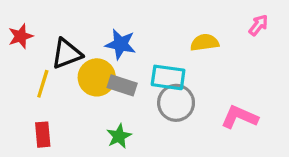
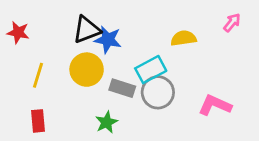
red star: (21, 36) -> (18, 32), turned 30
black triangle: (67, 54) -> (87, 30), moved
cyan rectangle: (168, 77) -> (151, 70), turned -36
gray rectangle: (122, 85) -> (122, 88), moved

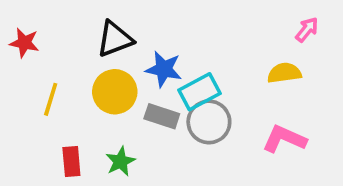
yellow semicircle: (184, 38) -> (284, 73), moved
blue star: (108, 40) -> (164, 69), moved
red rectangle: (38, 121) -> (71, 161), moved
green star: (107, 122) -> (120, 161), moved

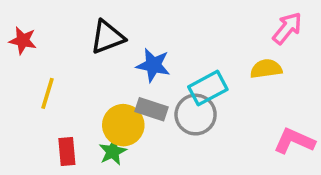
pink arrow: (307, 30) -> (287, 28), size x1.4
yellow circle: (115, 92) -> (123, 125), moved
cyan rectangle: (200, 92) -> (208, 88), moved
pink L-shape: (284, 139) -> (294, 141), moved

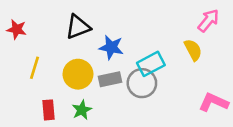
yellow semicircle: (266, 69) -> (193, 50), turned 70
gray rectangle: (151, 109) -> (110, 79), turned -30
yellow circle: (123, 125) -> (78, 74), moved

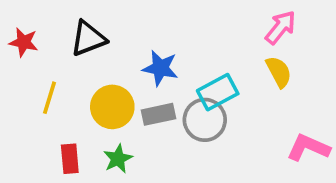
pink arrow: (208, 20) -> (281, 27), moved
black triangle: (78, 27) -> (88, 39), moved

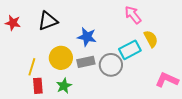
pink arrow: (281, 27) -> (133, 15), moved, turned -78
cyan rectangle: (218, 92) -> (130, 50), moved
yellow line: (49, 98) -> (32, 67), moved

